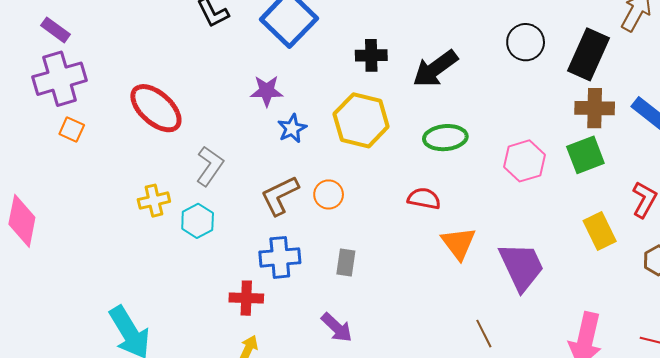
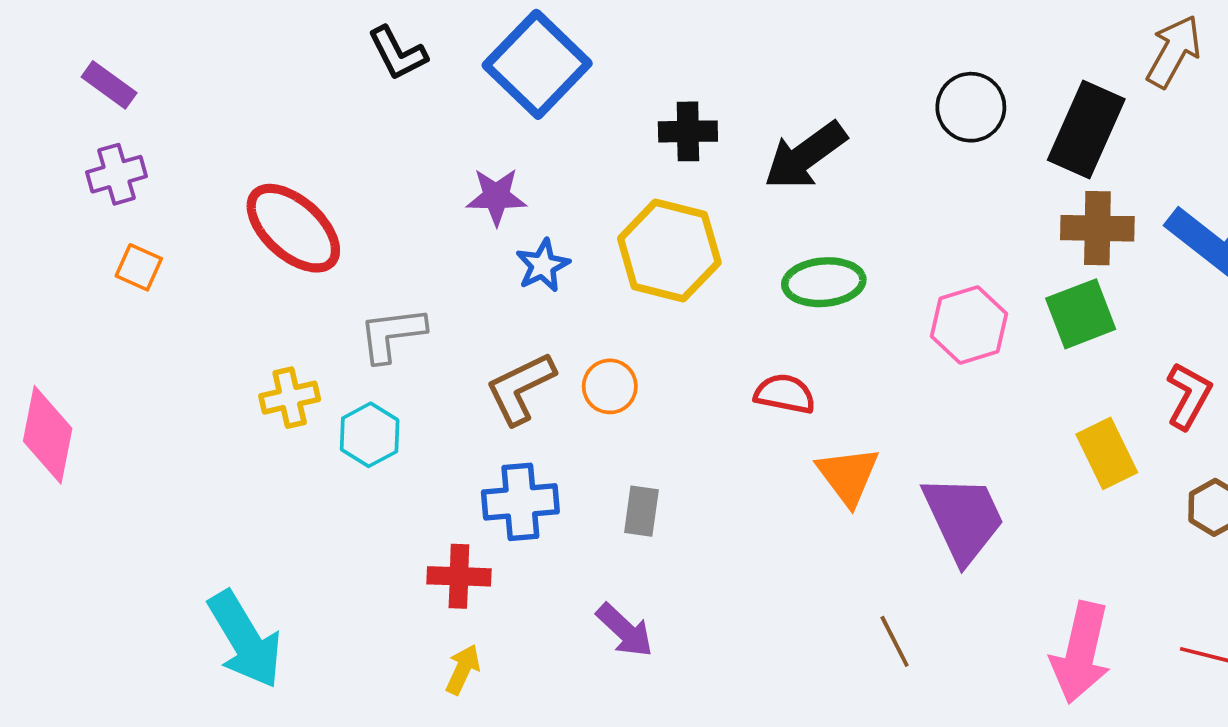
purple cross: (60, 79) -> (116, 174), size x0.6
gray L-shape: (210, 166) -> (392, 334), turned -132

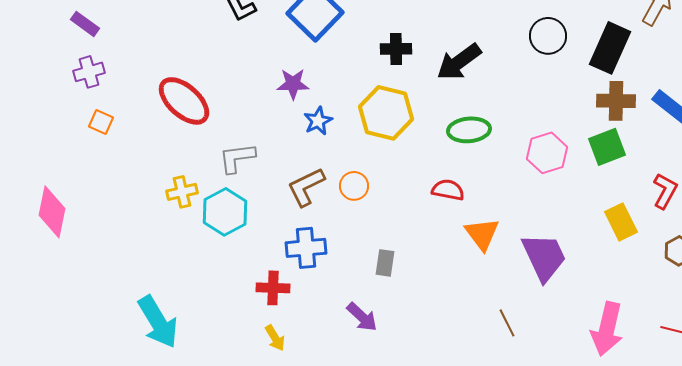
cyan hexagon: (370, 435) -> (225, 212), size x1.4
gray rectangle: (641, 511) -> (385, 263), moved
yellow arrow: (463, 669) -> (275, 338), turned 124

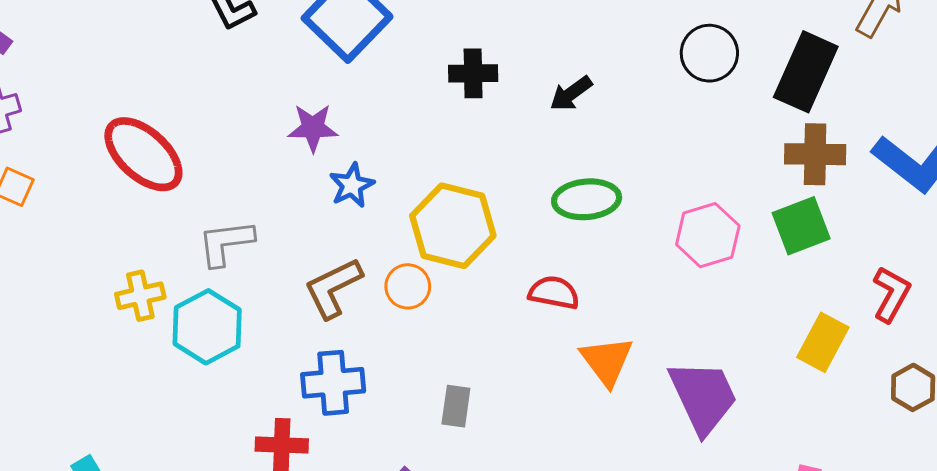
black arrow: (459, 62) -> (571, 94), size x0.6
yellow hexagon: (386, 113) -> (453, 226), moved
yellow rectangle: (621, 222) -> (823, 342), turned 54

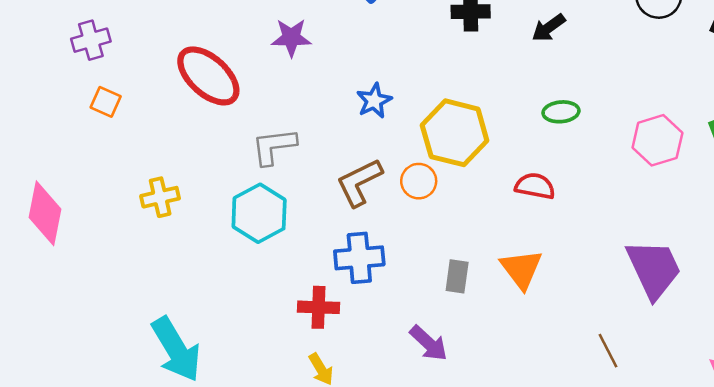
purple star: (313, 128) -> (291, 38), moved
green ellipse: (587, 199) -> (561, 112), size x0.7
yellow cross: (140, 296) -> (160, 197), moved
orange triangle: (607, 361) -> (521, 269), moved

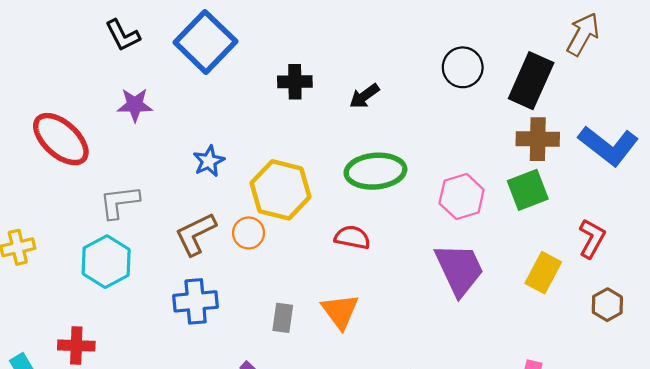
green ellipse: (561, 112) -> (375, 171), size x1.8
purple trapezoid: (654, 269) -> (459, 269), moved
red cross: (318, 307) -> (76, 346), moved

